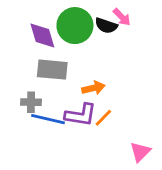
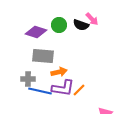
green circle: (75, 26) -> (59, 25), size x0.6
purple diamond: (42, 36) -> (36, 32), turned -55
orange arrow: (93, 88) -> (59, 72), moved

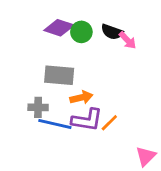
pink arrow: (92, 19) -> (127, 40), moved
purple diamond: (36, 32) -> (59, 28), moved

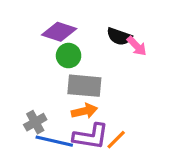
green circle: (81, 32) -> (69, 56), moved
gray rectangle: (59, 75) -> (84, 86), moved
gray cross: (38, 107) -> (35, 122), turned -30

